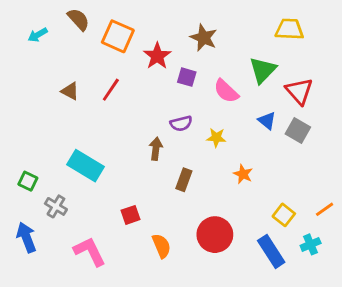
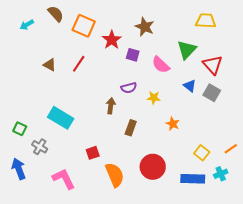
orange semicircle: (161, 246) -> (115, 175), size x1.4
blue rectangle: (271, 251) -> (193, 179), turned -55

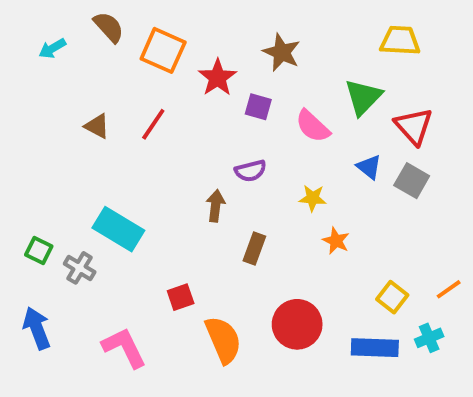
yellow star: (154, 98) -> (313, 198), moved
gray cross: (40, 147) -> (80, 268), moved

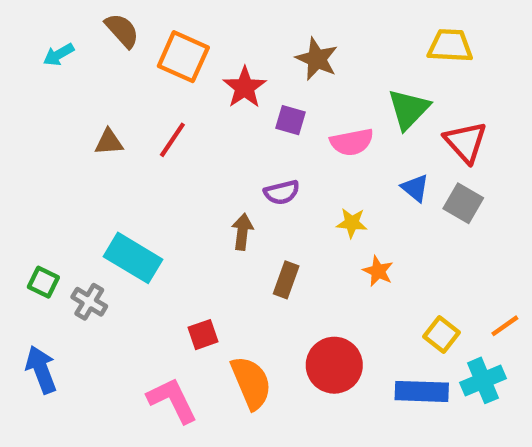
brown triangle: (97, 126) -> (109, 142), turned -32
pink semicircle: (313, 126) -> (352, 142), turned -54
cyan cross: (429, 338) -> (483, 380), size x1.4
pink L-shape: (124, 348) -> (172, 400), moved

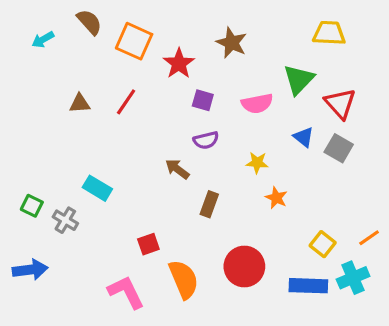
purple square: (291, 120) -> (203, 100), moved
brown arrow: (242, 232) -> (177, 169), turned -60
cyan rectangle: (133, 258) -> (97, 188), size x0.7
blue arrow: (41, 370) -> (30, 270), turned 104

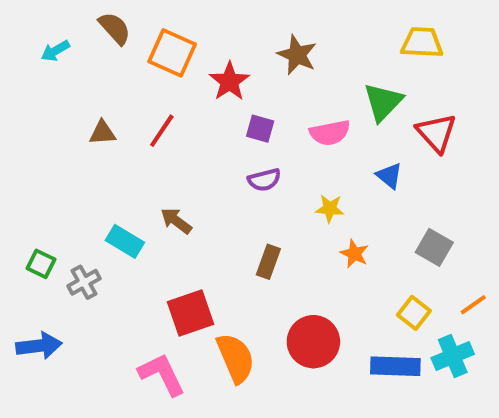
gray square: (339, 148) -> (434, 247), moved
brown arrow: (177, 169) -> (176, 221), moved
gray cross: (65, 220) -> (84, 282), turned 30
red square: (148, 244) -> (191, 313), size x1.6

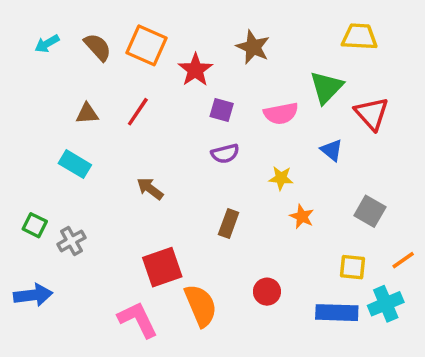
brown semicircle: (115, 28) -> (98, 47), moved
cyan rectangle: (125, 241) -> (75, 164), moved
yellow square: (414, 313) -> (353, 267), turned -32
red circle: (313, 342) -> (267, 292), size x0.6

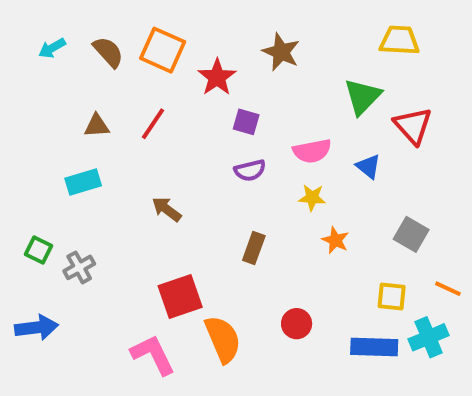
pink semicircle: (281, 113) -> (312, 151), moved
cyan rectangle: (75, 164) -> (83, 182), turned -48
orange line: (403, 260) -> (448, 289), turned 60

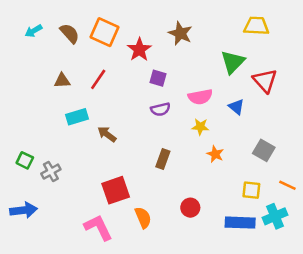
cyan rectangle: (83, 182) -> (77, 117), moved
orange semicircle: (223, 339) -> (143, 218), size x0.7

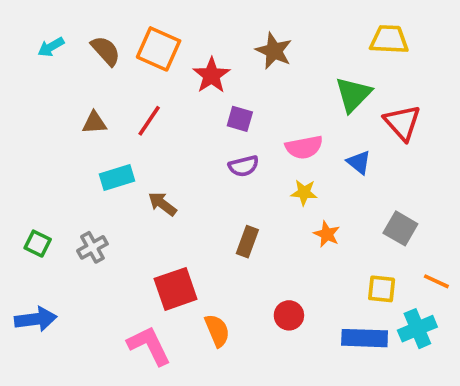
gray cross: (51, 172) -> (92, 247), moved

